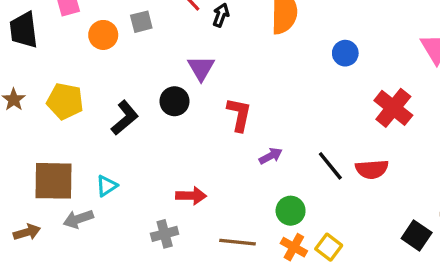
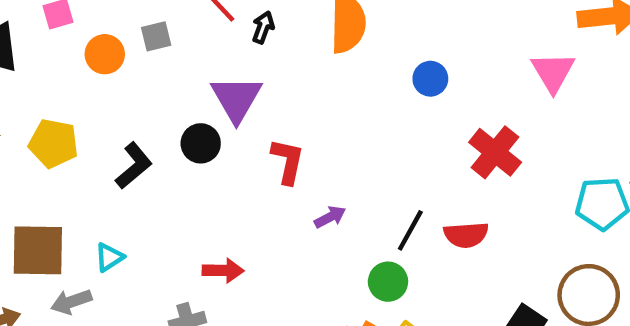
purple triangle: (201, 68) -> (236, 99), size x1.4
black line: (330, 166) -> (410, 230), turned 68
green circle: (291, 211) -> (388, 282), moved

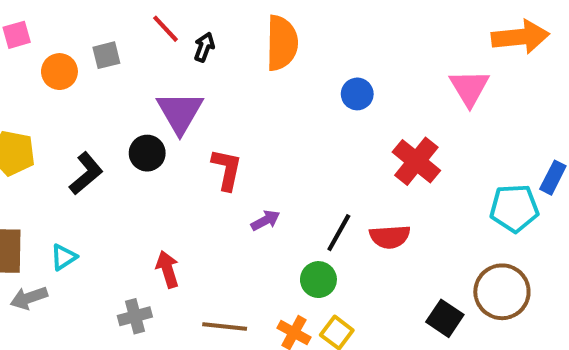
red arrow: (223, 270) -> (168, 269), turned -108

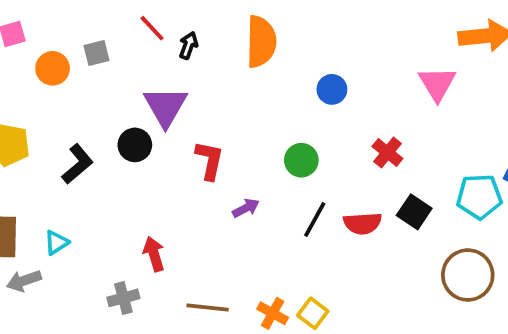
red cross: (416, 161) -> (387, 153), size x0.7
green circle: (318, 280) -> (301, 160), moved
black square: (445, 318) -> (414, 212), moved

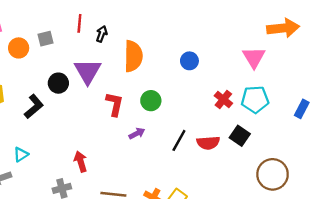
red line: (152, 28) -> (79, 23), turned 48
orange semicircle: (261, 42) -> (133, 56), moved
black circle: (135, 145) -> (58, 83), moved
green circle: (301, 160) -> (151, 101), moved
cyan pentagon: (479, 197) -> (255, 99), moved

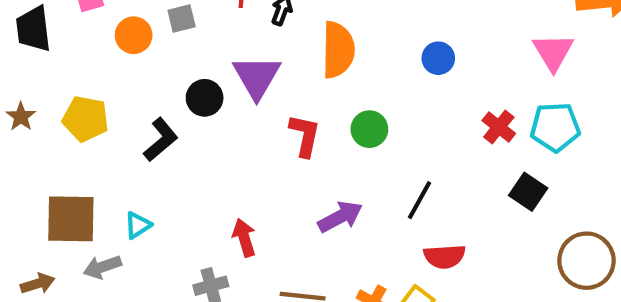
purple arrow: (137, 133) -> (340, 217), moved, size x1.5
red semicircle: (208, 143) -> (445, 256), moved

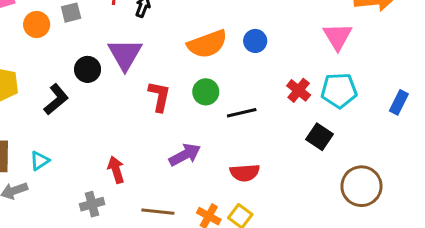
orange semicircle: (338, 50) -> (207, 44), moved, turned 69
black line: (420, 200) -> (242, 113), moved, turned 48
red semicircle: (445, 256) -> (245, 173), moved

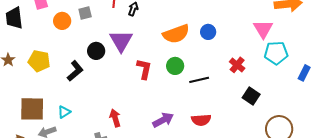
cyan pentagon: (339, 90) -> (276, 53), moved
purple arrow: (185, 155) -> (163, 120), moved

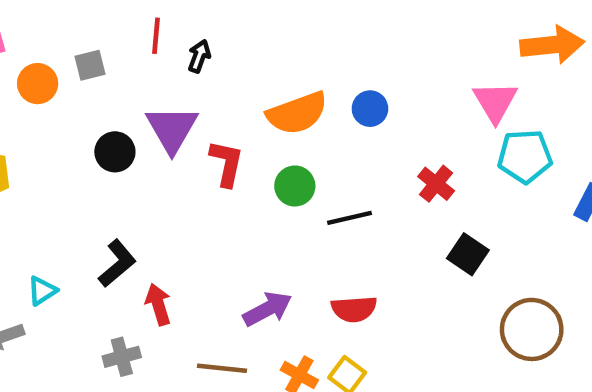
red L-shape: (144, 69) -> (227, 163), moved
black L-shape: (75, 71) -> (117, 263), moved

